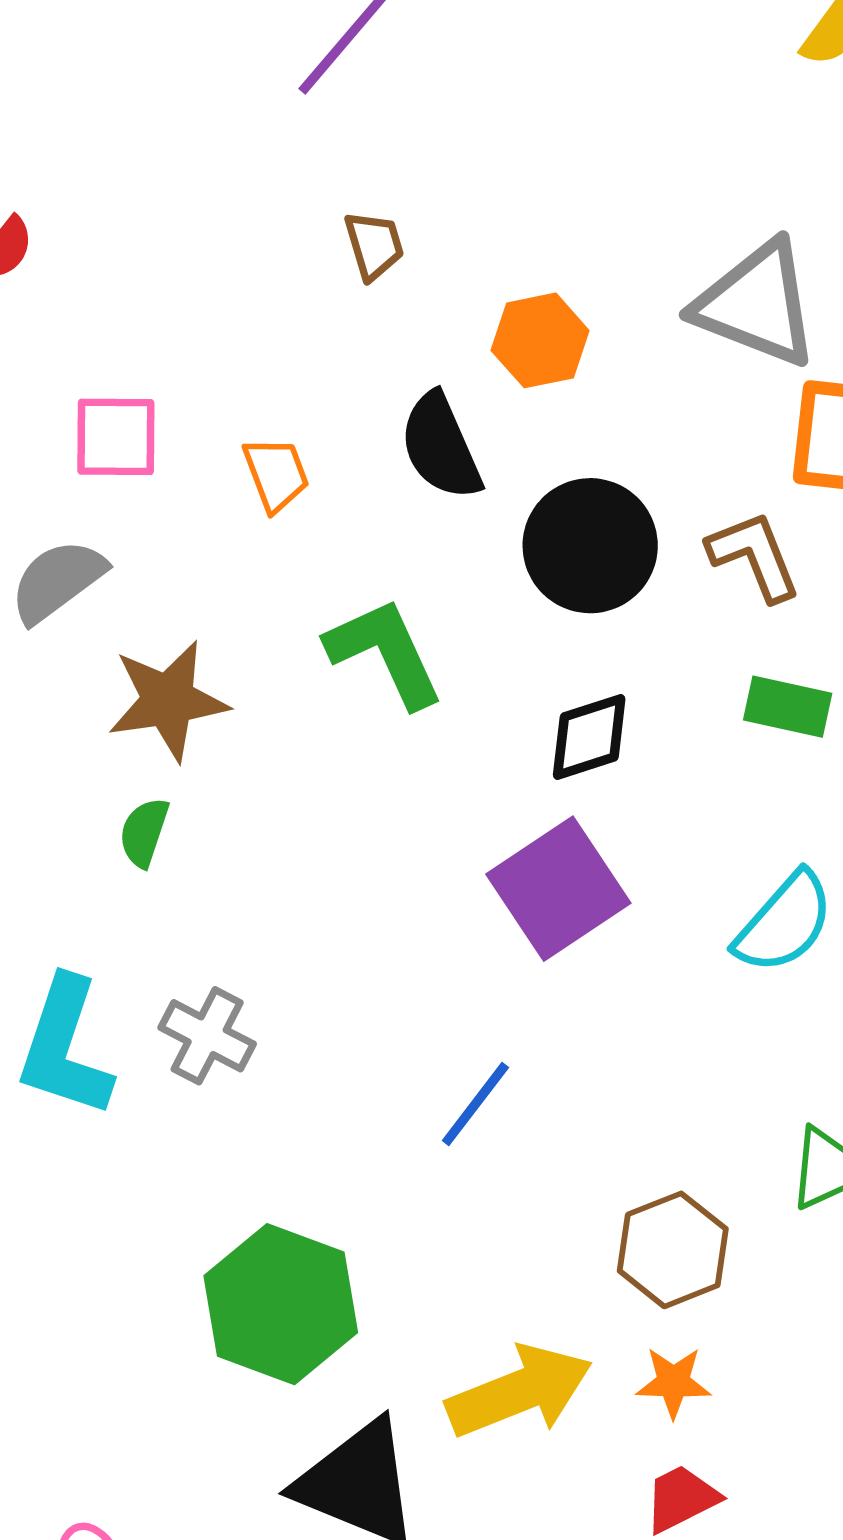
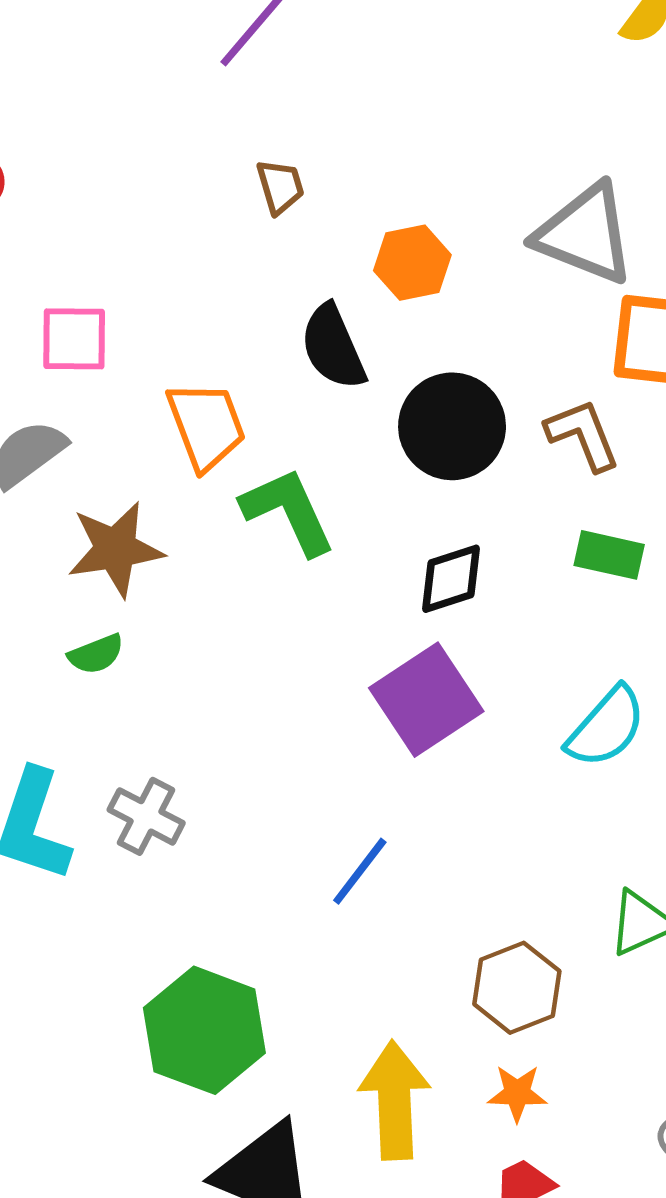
orange trapezoid: (276, 474) -> (206, 426), moved, size x1.5
green semicircle: (144, 832) -> (96, 654), turned -130
yellow arrow: (519, 1391) -> (395, 1100), turned -71

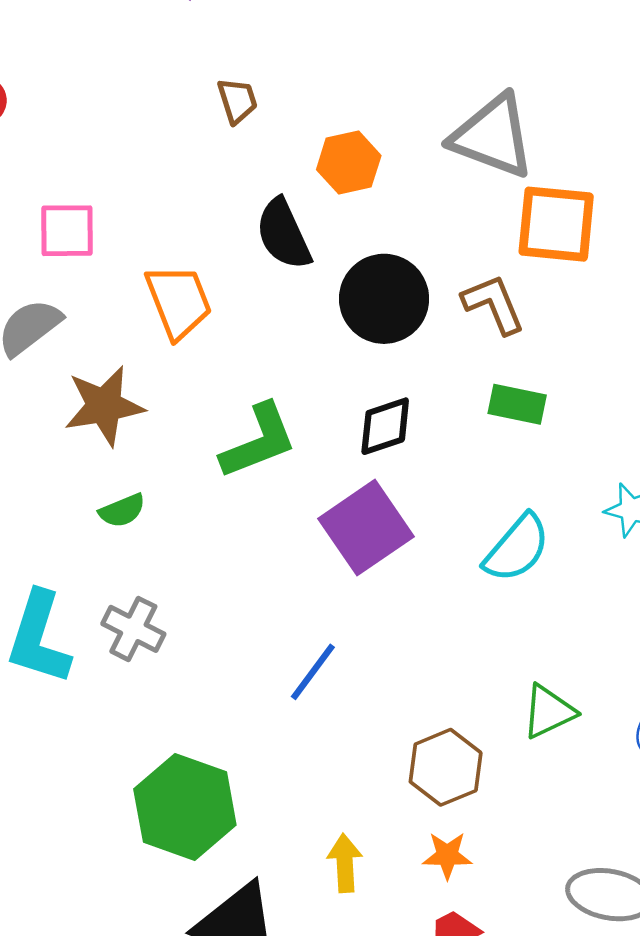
green L-shape: (288, 511) -> (258, 441), moved, turned 94
green semicircle: (96, 654) -> (122, 511), moved
yellow arrow: (395, 1100) -> (345, 863), size x0.6

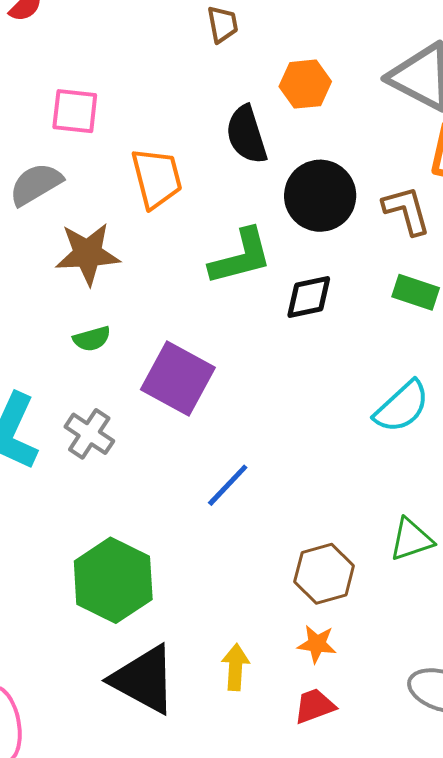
green L-shape: (258, 441) -> (241, 257), moved
purple square: (366, 528) -> (178, 379), moved, turned -34
yellow arrow: (345, 863) -> (235, 667), moved

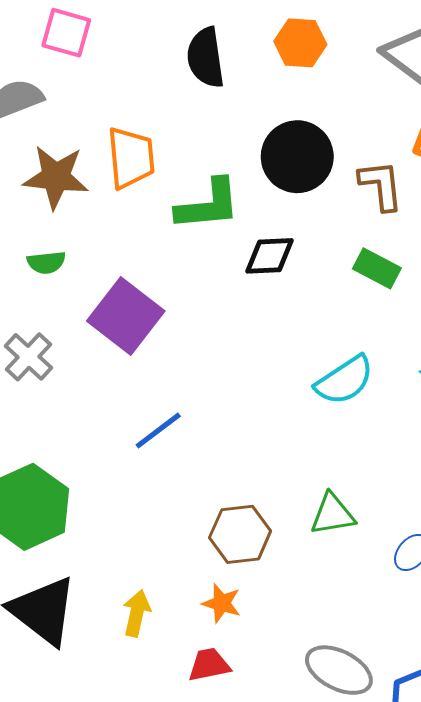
black semicircle: (247, 135) -> (206, 58), moved
orange trapezoid: (157, 178) -> (131, 158), moved

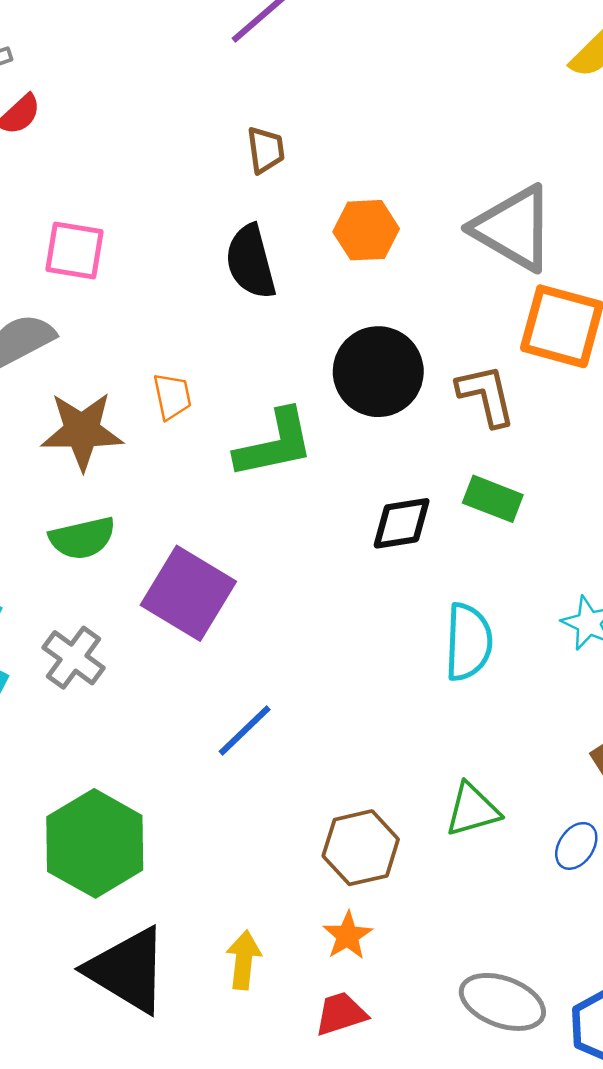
orange trapezoid: (131, 158) -> (172, 396), size x0.6
black diamond: (270, 256) -> (402, 523), moved
green semicircle: (46, 262) -> (82, 538), size x1.4
cyan semicircle: (344, 380) -> (468, 642), turned -48
orange star: (222, 603) -> (348, 936), turned 30

